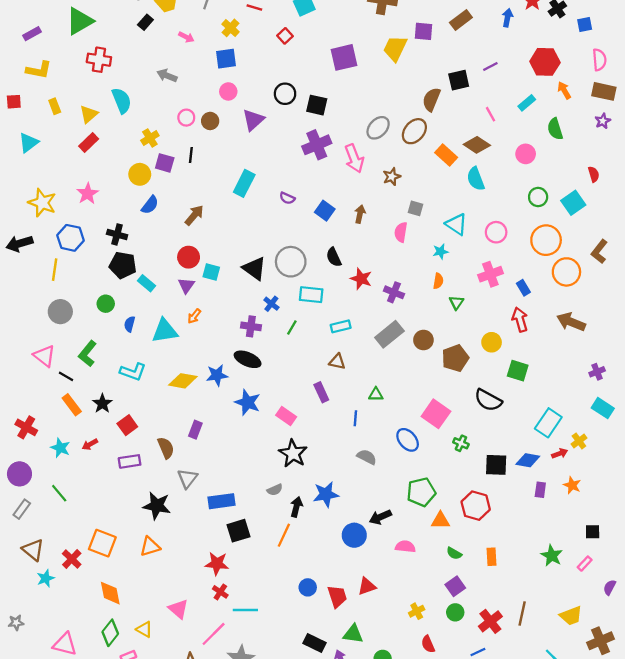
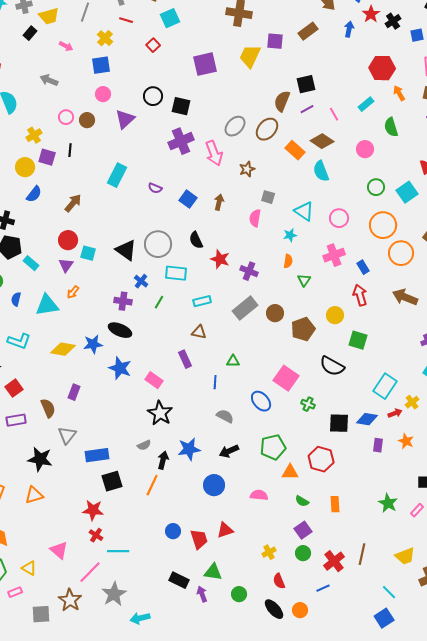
purple line: (490, 67) -> (307, 109), moved
black arrow: (380, 517) -> (229, 451), moved

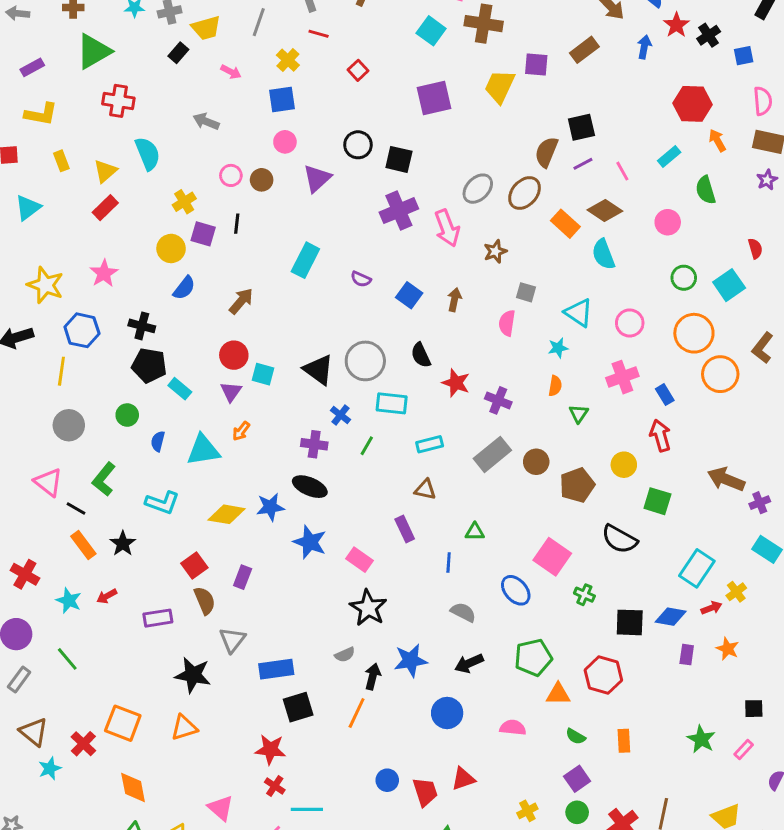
cyan square: (170, 18) -> (431, 31), moved, turned -30
brown arrow: (405, 297) -> (726, 479), moved
red square: (14, 388) -> (194, 565), moved

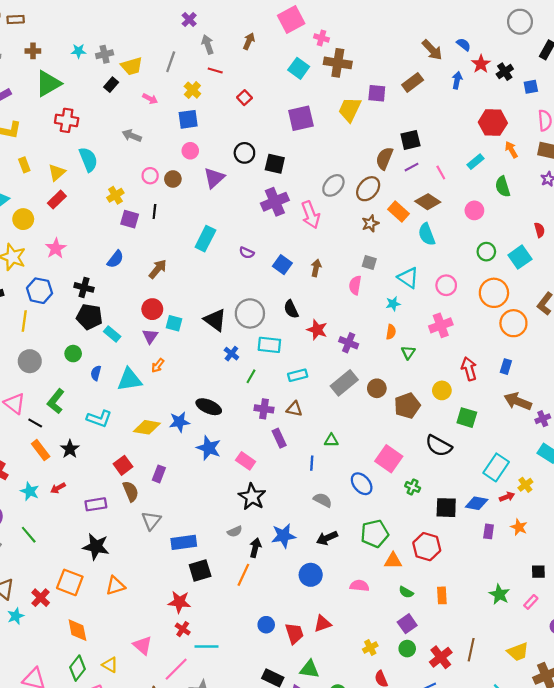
yellow circle: (171, 248) -> (23, 219), moved
brown star: (495, 251) -> (370, 223), moved
blue rectangle: (665, 395) -> (506, 367), moved, turned 48
purple cross: (314, 444) -> (264, 409), moved
black star: (193, 675) -> (96, 547), moved

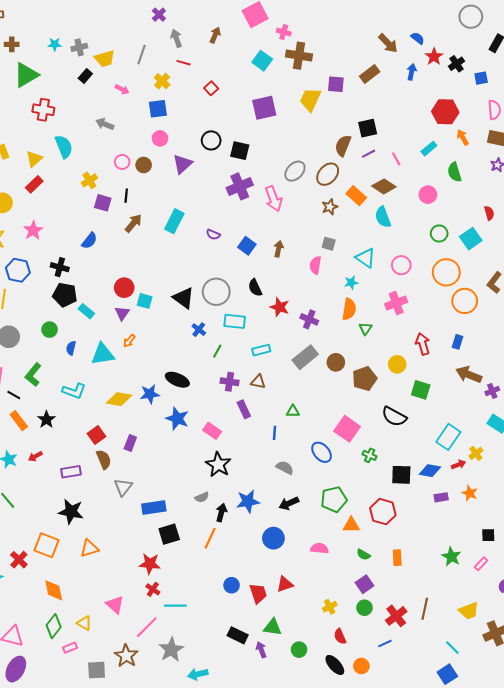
brown arrow: (158, 269) -> (133, 223), moved
orange semicircle: (391, 332) -> (349, 309), size x1.5
purple rectangle: (489, 531) -> (441, 497), turned 72

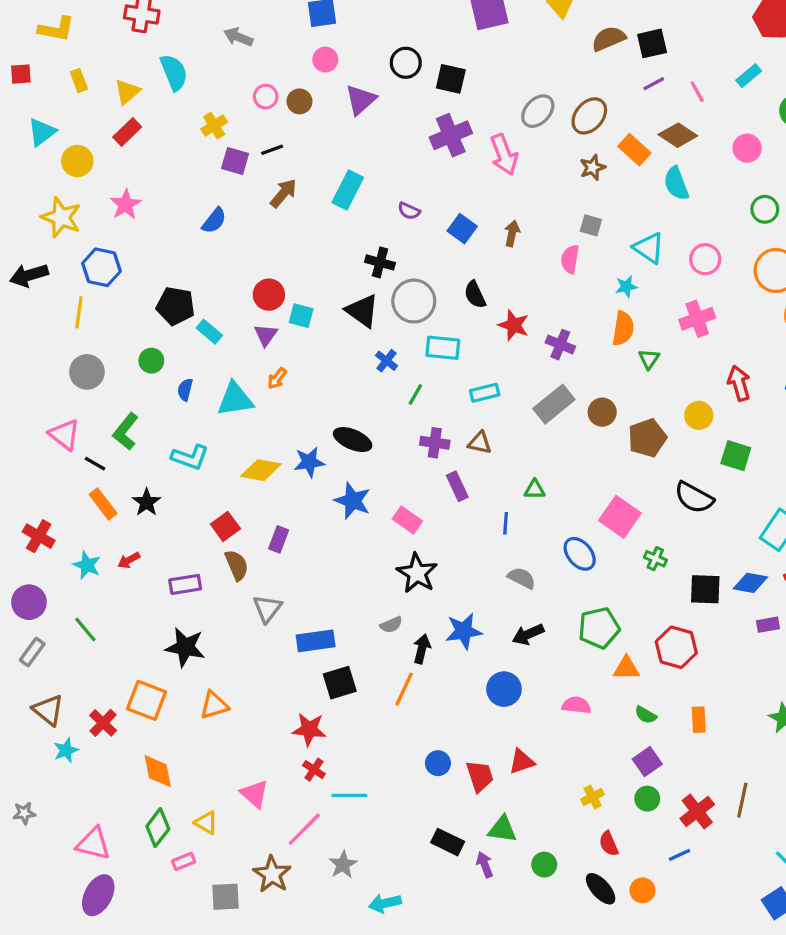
brown semicircle: (343, 146) -> (609, 39), moved, turned 45
black line: (126, 196) -> (272, 150), turned 64
black cross: (60, 267) -> (380, 262), moved
gray star: (171, 650) -> (343, 865), size x0.7

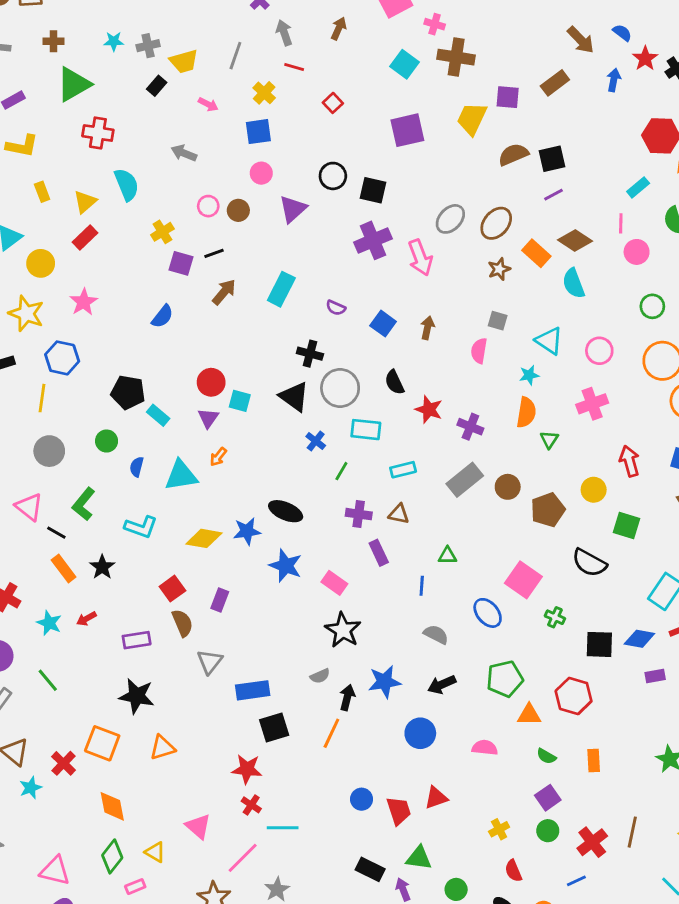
pink line: (697, 92) -> (621, 223), moved, turned 30

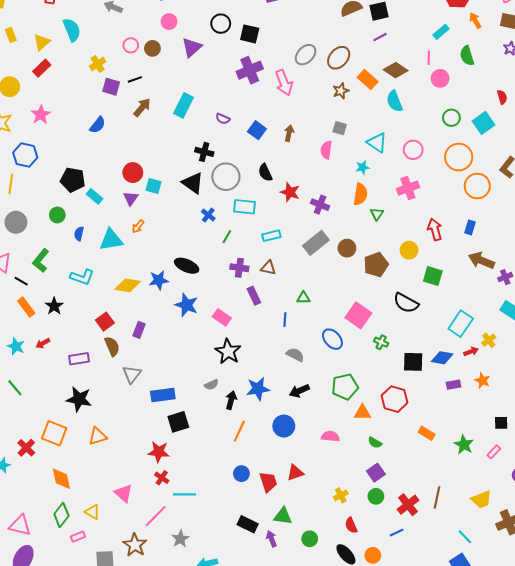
orange line: (331, 733) -> (239, 431), moved
orange rectangle: (594, 760) -> (427, 433), moved, turned -56

